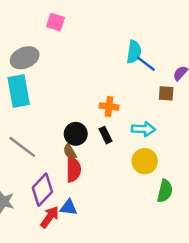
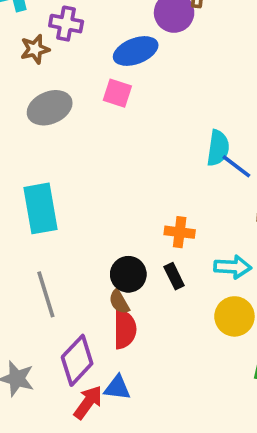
pink square: (56, 22) -> (117, 93), moved
gray ellipse: (25, 58) -> (50, 108), moved
gray line: (22, 147) -> (46, 294), turned 36

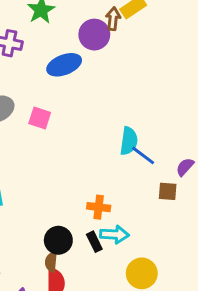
pink square: (117, 93) -> (40, 118), moved
cyan arrow: (233, 267) -> (114, 235), moved
brown semicircle: (119, 302) -> (51, 262), turned 36

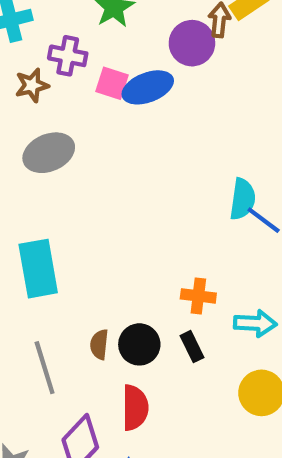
pink square: (40, 118) -> (112, 83), moved
cyan arrow: (114, 235) -> (255, 323), moved
brown semicircle: (51, 262) -> (99, 344), moved

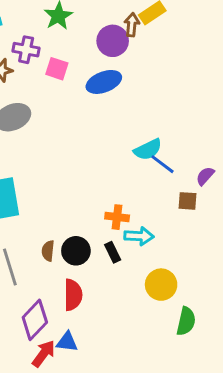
blue ellipse: (148, 87) -> (104, 82), moved
cyan semicircle: (243, 199) -> (148, 149), turned 56
cyan arrow: (255, 323) -> (139, 236), moved

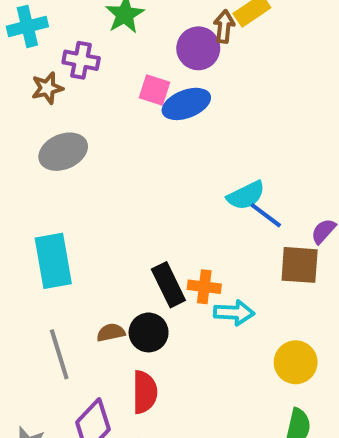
pink square: (57, 69) -> (155, 90), moved
brown square: (188, 201) -> (300, 265), size x1.5
brown semicircle: (48, 251) -> (111, 332), turned 72
black rectangle: (113, 252) -> (168, 285), moved, size x1.5
yellow circle: (161, 285) -> (296, 362), moved

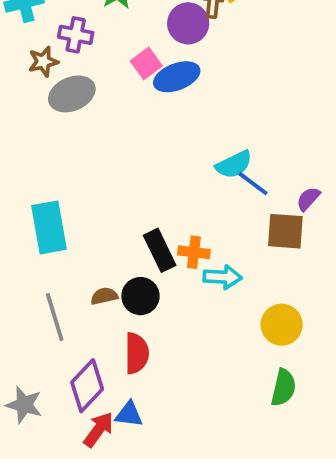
pink square: (155, 90) -> (146, 63), turned 36
gray ellipse: (63, 152) -> (72, 94), moved

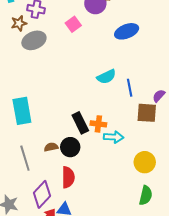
blue ellipse: (177, 77) -> (127, 31), moved
cyan semicircle: (234, 164) -> (106, 77), moved
blue line: (253, 184) -> (130, 88), turned 42

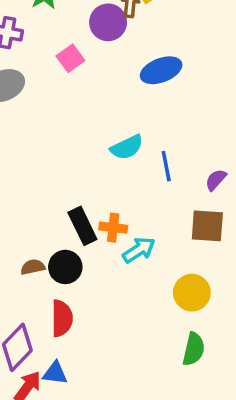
brown square: (147, 113) -> (207, 226), moved
cyan arrow: (113, 137) -> (139, 250), turned -36

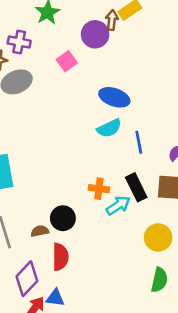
blue ellipse: (161, 70) -> (114, 97), moved, turned 40
black rectangle: (82, 226) -> (136, 187), moved
brown semicircle: (33, 267) -> (40, 231), moved

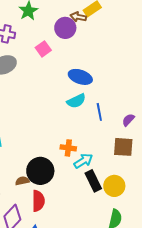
brown arrow: (112, 20) -> (78, 17), turned -84
black rectangle: (136, 187) -> (93, 181), moved
black circle: (63, 218) -> (40, 171), size x1.4

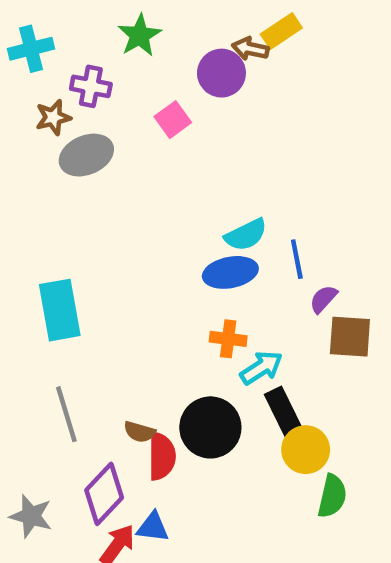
blue ellipse: (80, 77) -> (230, 272), moved, turned -30
purple semicircle: (128, 120) -> (323, 299), moved
black circle: (40, 171) -> (210, 427), moved
brown semicircle: (22, 181) -> (140, 432), moved, turned -152
yellow circle: (114, 186) -> (306, 450), moved

